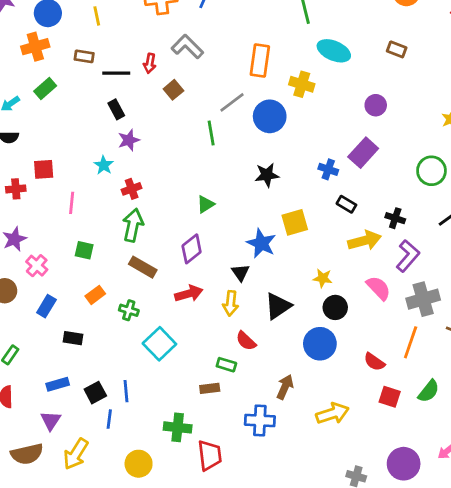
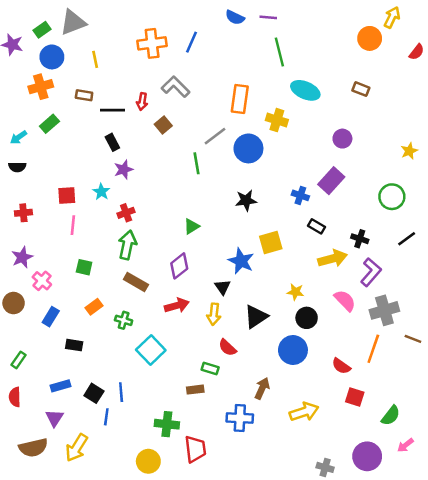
red square: (44, 169) -> (67, 195), moved
green semicircle: (429, 391) -> (391, 416), moved
black square: (95, 393) -> (94, 393), turned -30
yellow circle: (139, 464) -> (148, 461), moved

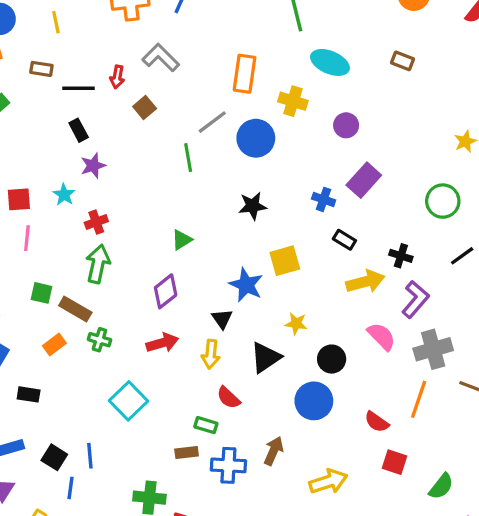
purple circle: (342, 139) -> (346, 125), moved
brown rectangle: (136, 282) -> (75, 309), moved
yellow star: (295, 292) -> (296, 324), moved
green cross: (124, 320) -> (99, 340), moved
blue cross: (240, 418) -> (228, 465), moved

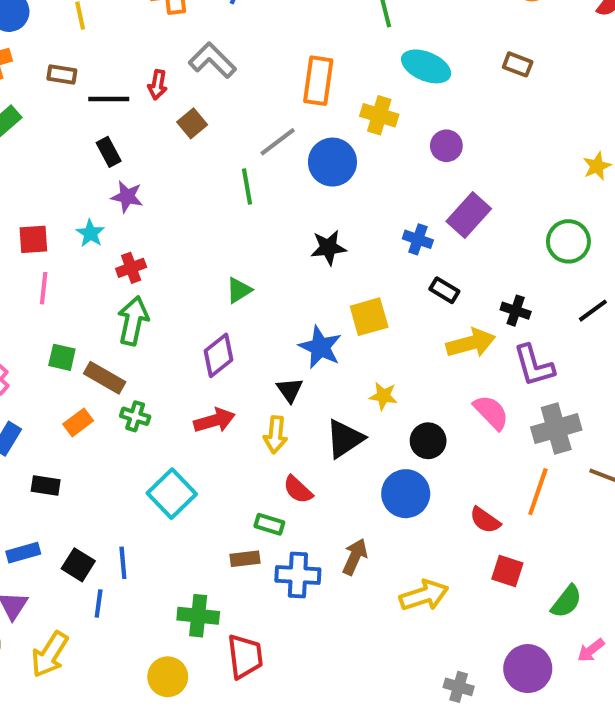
purple star: (93, 166) -> (127, 197), turned 30
purple L-shape: (415, 299) -> (534, 365), turned 123

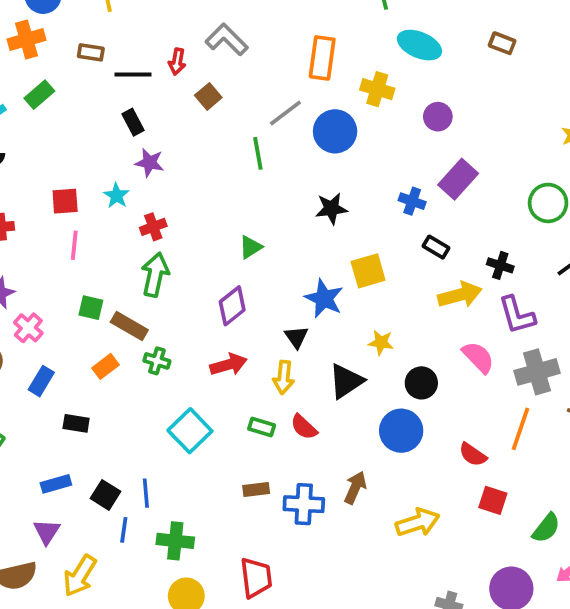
green rectangle: (269, 524) -> (262, 427), moved
green cross: (198, 616) -> (175, 541), moved

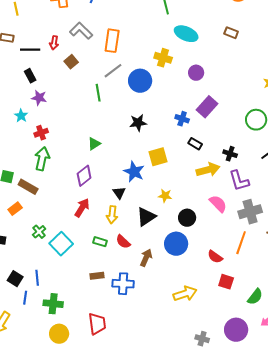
orange rectangle: (322, 58) -> (112, 41), moved
green cross: (157, 361) -> (39, 232), moved, turned 32
red arrow: (229, 365) -> (82, 208), turned -42
brown arrow: (355, 488) -> (146, 258), moved

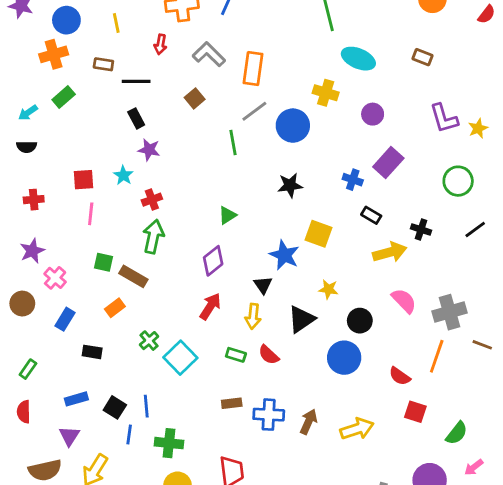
red arrow: (54, 43) -> (160, 44), moved
yellow square: (158, 157) -> (319, 234), turned 36
purple L-shape: (239, 181) -> (444, 118), moved
brown arrow: (146, 258) -> (309, 422), moved

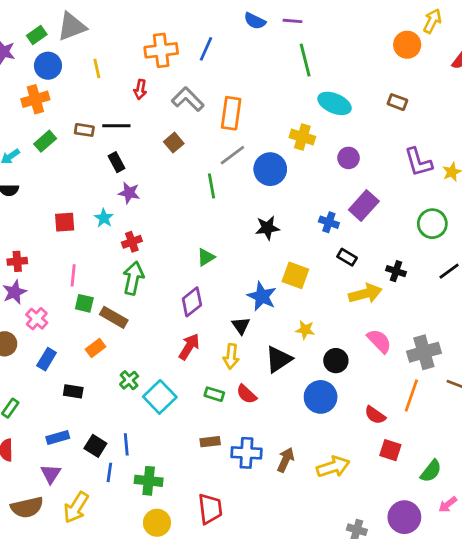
brown rectangle: (103, 64) -> (84, 130), moved
red cross: (34, 200) -> (17, 261), moved
pink line: (91, 214) -> (73, 275), moved

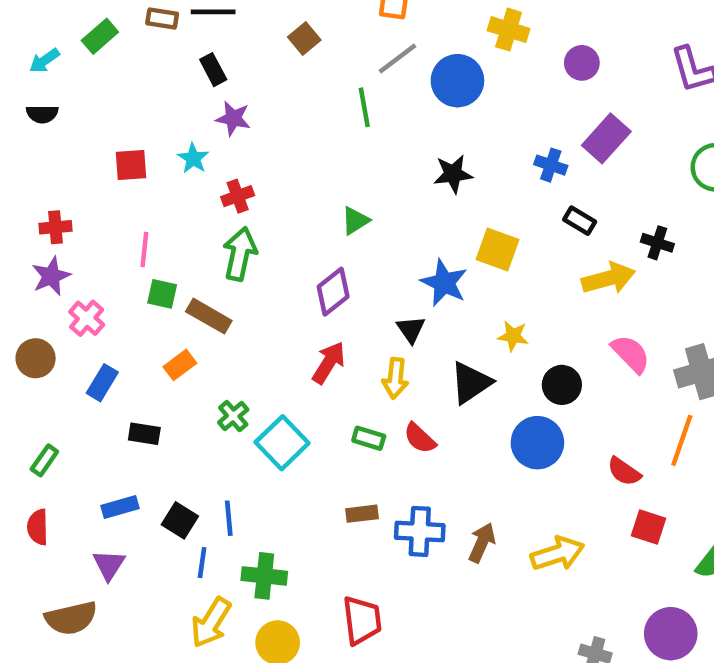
yellow arrow: (76, 507) -> (211, 623), moved

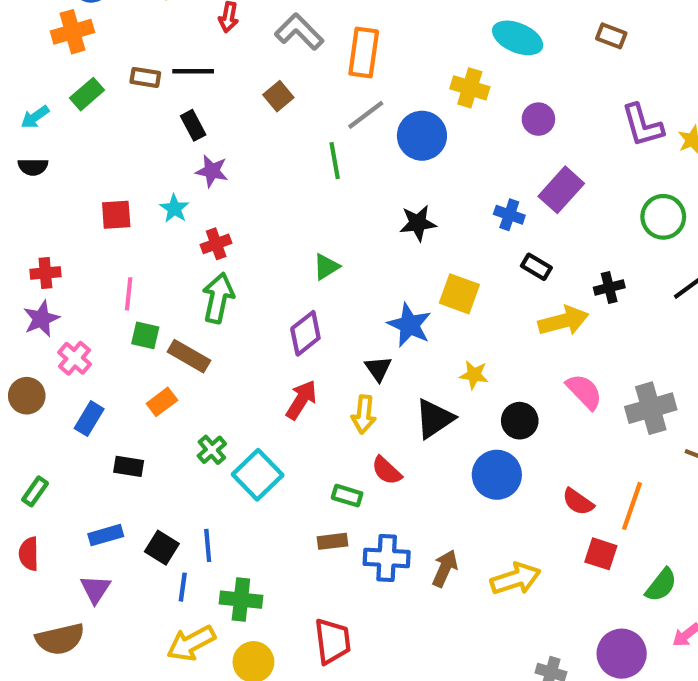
black cross: (657, 243) -> (609, 288), turned -32
green rectangle: (369, 438) -> (347, 496), moved
orange line: (682, 440) -> (632, 506), moved
yellow arrow: (211, 623) -> (191, 643), turned 30

